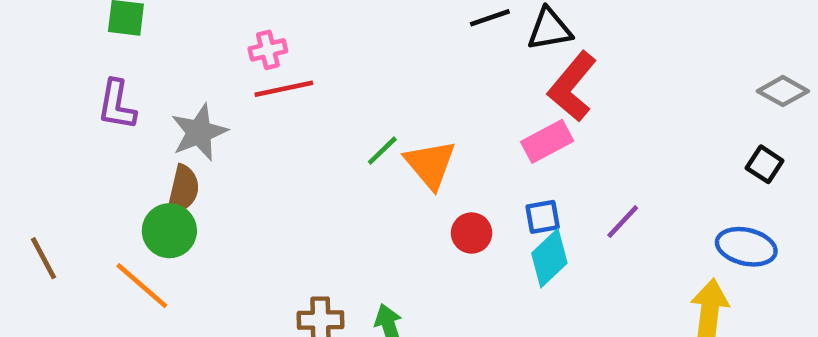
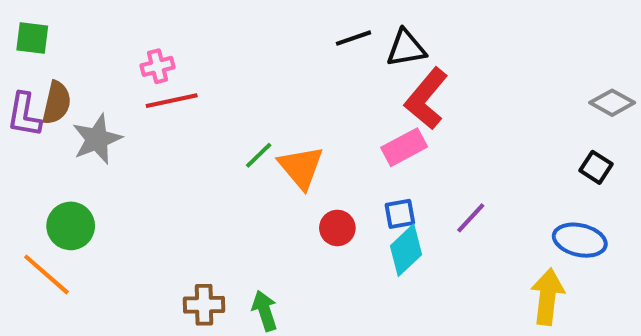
brown semicircle: (183, 190) -> (57, 103), moved

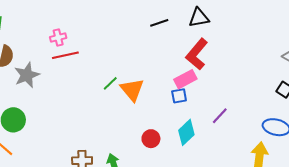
black triangle: (406, 48) -> (199, 18), moved
blue square: (400, 214) -> (179, 96), moved
red circle: (337, 228) -> (151, 139), moved

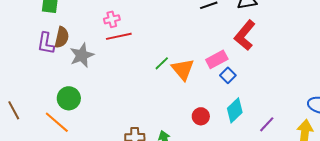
pink rectangle: (185, 79) -> (217, 59), moved
blue square: (179, 96) -> (228, 75), turned -35
purple line: (220, 116) -> (267, 124), moved

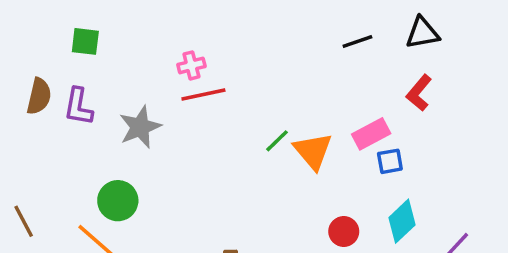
red L-shape: (245, 35) -> (419, 93), size x0.7
brown semicircle: (62, 37) -> (39, 96), moved
blue square: (228, 75) -> (390, 161), turned 35

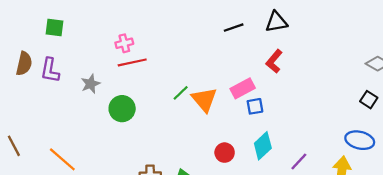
gray star: (140, 127) -> (91, 84), size x0.7
green circle: (118, 201) -> (122, 109), moved

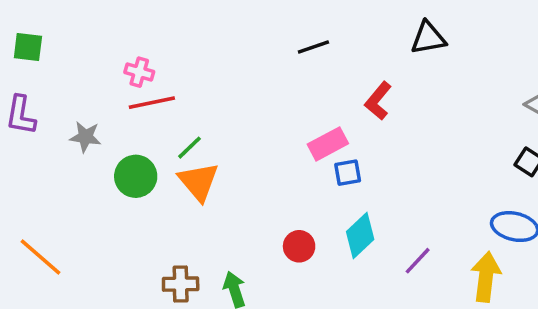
black triangle: (276, 22) -> (428, 38), moved
pink cross: (124, 43) -> (139, 72), turned 30
gray star: (91, 84) -> (85, 137), turned 30
green line: (181, 93) -> (190, 148), moved
orange triangle: (204, 100) -> (199, 182), moved

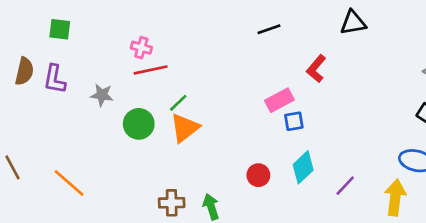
orange triangle: (199, 182) -> (185, 128), turned 32

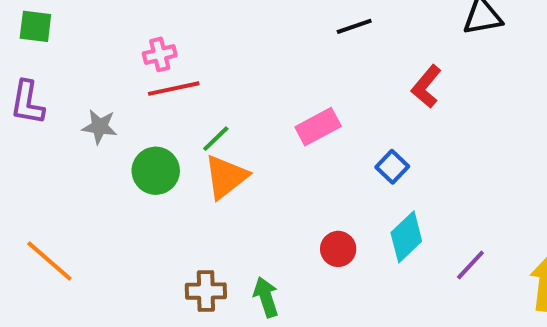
pink cross: (141, 48) -> (160, 54), turned -30
pink rectangle: (279, 100) -> (318, 127), moved
blue square: (294, 121) -> (392, 167), turned -36

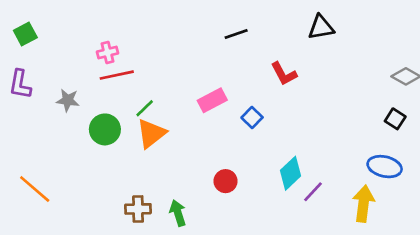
green square: (35, 26) -> (25, 34), turned -35
red L-shape: (426, 87) -> (284, 74), turned -68
blue square: (392, 167) -> (252, 117), moved
cyan diamond: (406, 237) -> (290, 173), moved

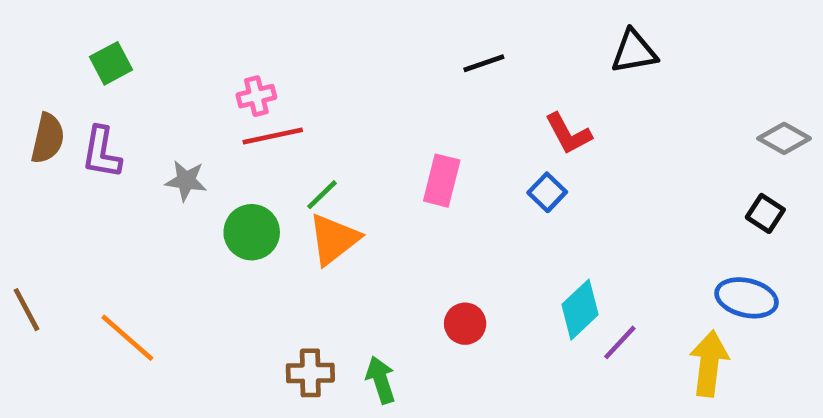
pink rectangle: (212, 100) -> (442, 181), turned -48
blue square: (252, 117) -> (547, 192), moved

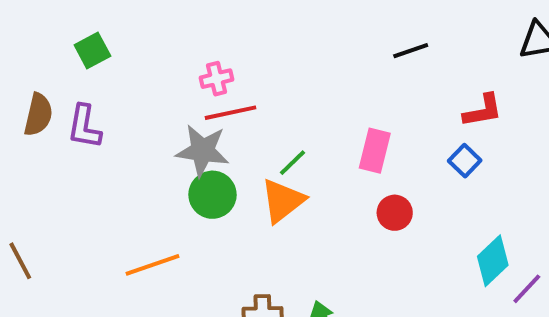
red L-shape: (568, 134) -> (483, 111), turned -72
gray star: (186, 181) -> (202, 151), moved, size x1.5
green line: (322, 195) -> (293, 163), moved
red circle: (465, 324) -> (395, 213), moved
orange line: (127, 338) -> (152, 265), moved, turned -60

